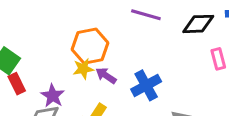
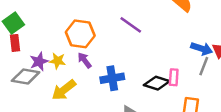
black diamond: (198, 24) -> (157, 83), moved
yellow star: (83, 69) -> (57, 61), moved

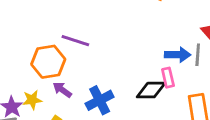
purple line: (131, 25) -> (75, 41), moved
blue arrow: (202, 49) -> (178, 55), moved

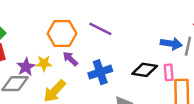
purple line: (75, 41) -> (100, 29), moved
pink rectangle: (168, 78) -> (169, 72), moved

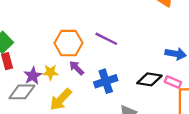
pink rectangle: (169, 72) -> (173, 82), turned -63

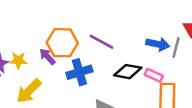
purple line: (106, 39) -> (102, 42), moved
orange hexagon: (69, 43) -> (62, 43), moved

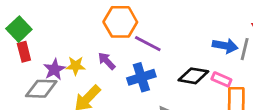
purple line: (102, 42) -> (148, 44), moved
orange hexagon: (62, 43) -> (120, 22), moved

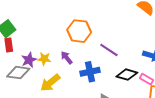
purple line: (148, 44) -> (109, 50), moved

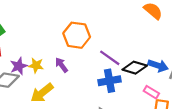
blue cross: (90, 72) -> (110, 81), moved
black diamond: (127, 75) -> (135, 68), moved

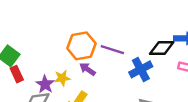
orange hexagon: (77, 35) -> (81, 46), moved
purple line: (110, 58) -> (112, 50), moved

